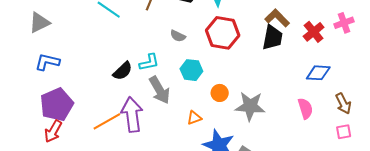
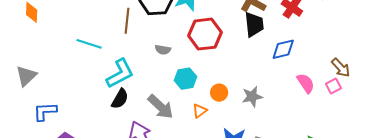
cyan L-shape: (149, 62) -> (120, 74), moved, size x1.5
blue diamond: (318, 73) -> (283, 49), moved
gray star: (250, 106) -> (252, 97), size x0.7
orange triangle: (194, 118) -> (200, 111), moved
pink square: (344, 132) -> (333, 86), moved

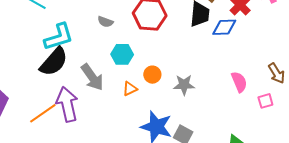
blue diamond: (283, 49) -> (224, 27), moved
pink square: (333, 86) -> (265, 101), moved
black semicircle: (120, 99) -> (54, 62), size x1.5

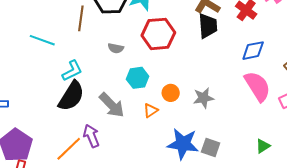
blue diamond: (224, 27) -> (253, 51), moved
cyan L-shape: (59, 37) -> (72, 71), size x0.7
pink semicircle: (239, 82) -> (257, 86), size x1.5
purple arrow: (67, 104) -> (91, 136), size x0.7

